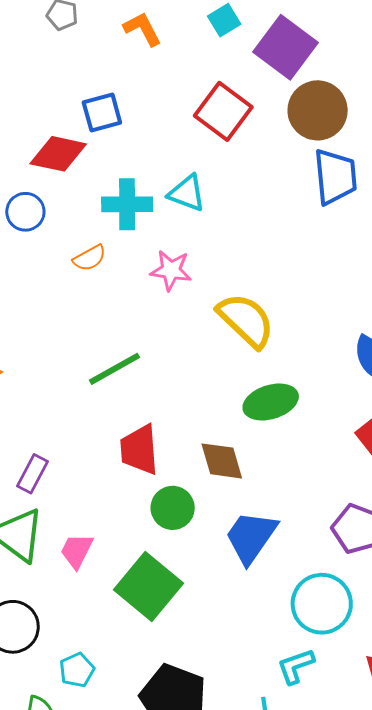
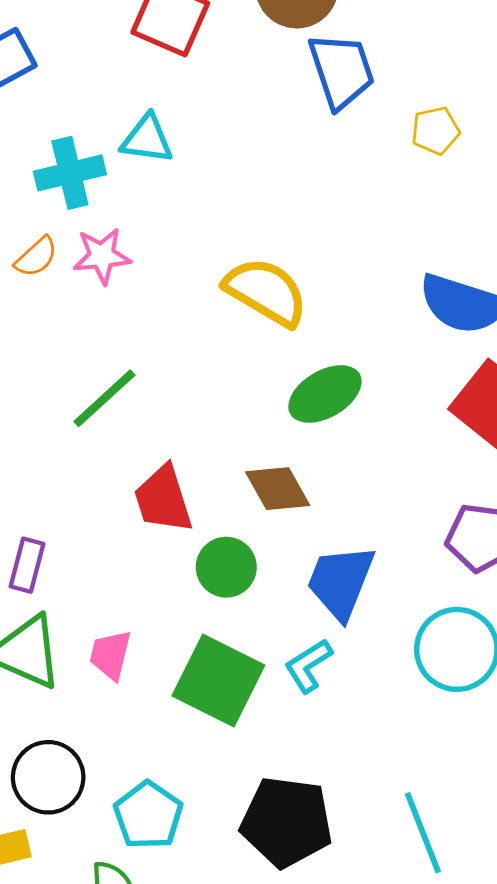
pink star: (171, 270) -> (102, 256), moved
cyan L-shape: (296, 666) -> (308, 666), moved
cyan pentagon: (77, 670) -> (148, 815), size x1.4

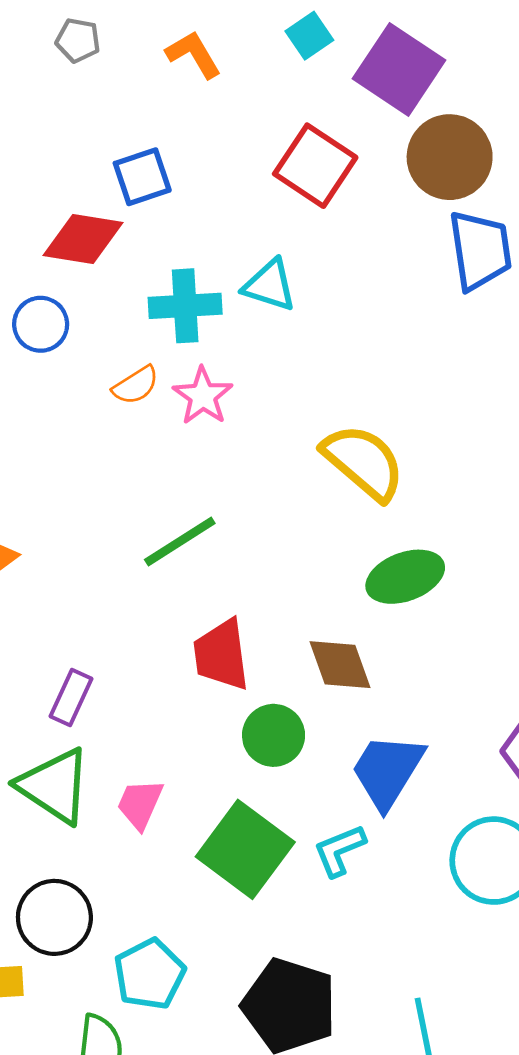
pink star: (102, 256) -> (203, 396), turned 30

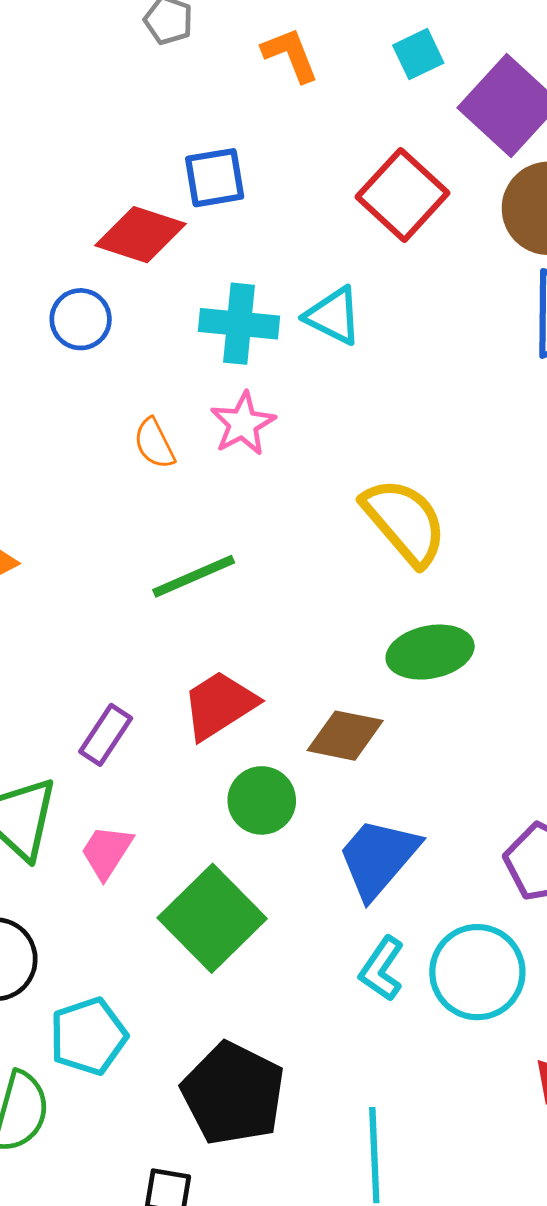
orange semicircle: (136, 385) -> (154, 444), moved, turned 87
red trapezoid: (221, 655) -> (219, 705), turned 56
brown diamond: (340, 665) -> (345, 736), turned -68
purple rectangle: (71, 698) -> (106, 735), moved
cyan L-shape: (339, 850) -> (382, 969), moved, turned -42

